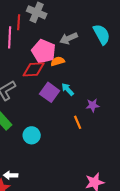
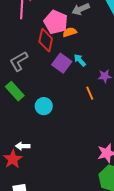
red diamond: (34, 69) -> (46, 40), turned -75

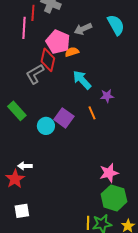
cyan arrow: (80, 60) -> (82, 80), size x1.5
gray L-shape: (19, 61) -> (35, 74), moved
purple square: (62, 63) -> (64, 118), moved

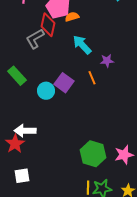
white arrow: (25, 166) -> (25, 131), size x1.5
pink star: (109, 173) -> (124, 155), moved
green hexagon: (114, 198) -> (93, 154), moved

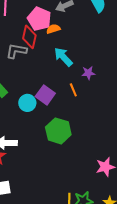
gray L-shape: (35, 39) -> (16, 51), turned 40
green hexagon: (93, 154) -> (58, 131), moved

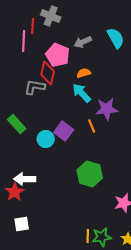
orange semicircle: (53, 29) -> (84, 73), moved
purple star: (88, 73) -> (107, 109), size x1.6
green hexagon: (58, 131) -> (90, 174), moved

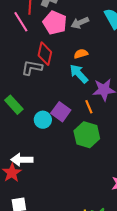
pink line: (24, 41) -> (21, 22), turned -35
pink pentagon: (58, 55) -> (55, 23), moved
green hexagon: (90, 174) -> (87, 135), moved

